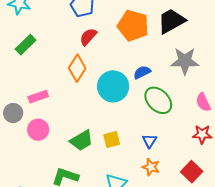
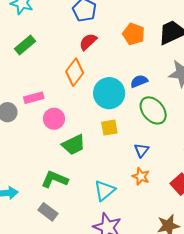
orange pentagon: (133, 26) -> (134, 34), size x0.7
pink circle: (38, 130) -> (54, 119), moved
yellow square: (112, 139) -> (109, 128), moved

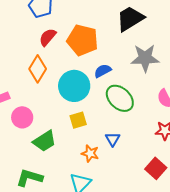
orange pentagon: (134, 34) -> (83, 40), moved, size x1.4
orange star: (141, 176) -> (90, 153), moved

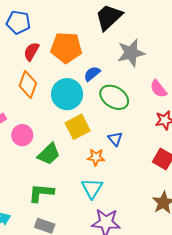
yellow square: (78, 120) -> (78, 127), size x1.4

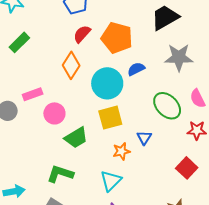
green ellipse: (114, 97) -> (167, 106), moved
orange star: (96, 157) -> (121, 151), turned -30

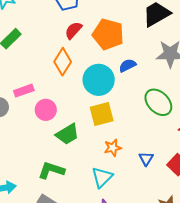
blue triangle: (144, 138) -> (146, 159), moved

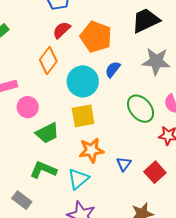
blue semicircle: (127, 65) -> (113, 69), turned -30
orange star: (113, 148) -> (91, 150), size x1.4
green L-shape: (51, 170) -> (43, 170), moved

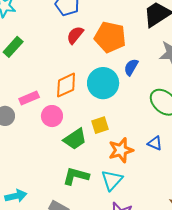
orange diamond: (48, 60) -> (66, 85), moved, turned 36
yellow square: (83, 116) -> (100, 125), moved, size x0.7
blue triangle: (124, 164) -> (155, 143), moved, turned -35

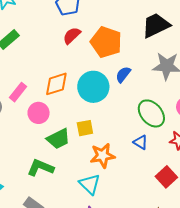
pink rectangle: (29, 98) -> (18, 92), turned -36
blue triangle: (155, 143) -> (141, 142), moved
green L-shape: (76, 176) -> (40, 168), moved
cyan triangle: (112, 180) -> (90, 184), turned -35

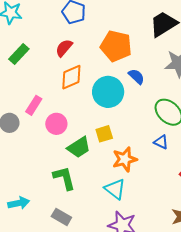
red semicircle: (72, 36) -> (64, 48), moved
blue semicircle: (123, 75) -> (136, 76), turned 102
orange diamond: (56, 84) -> (71, 77), moved
green L-shape: (40, 168) -> (64, 178), turned 60

